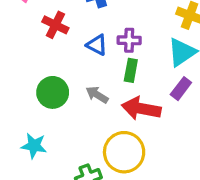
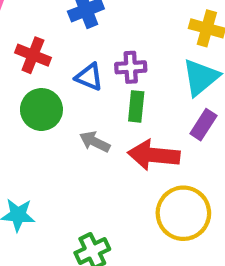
green circle: (53, 92) -> (41, 110), moved
yellow circle: (124, 152) -> (183, 213), moved

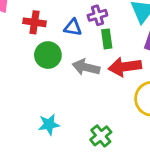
gray arrow: (95, 142) -> (86, 67), size x1.4

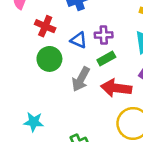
green rectangle: (107, 39) -> (106, 59), turned 54
gray arrow: (86, 67) -> (81, 79), turned -90

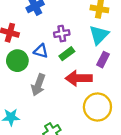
blue triangle: (79, 40) -> (41, 51), moved
gray arrow: (81, 79) -> (38, 85), moved

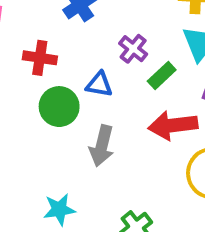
purple cross: (62, 34) -> (133, 49), turned -35
green rectangle: (67, 54) -> (162, 75), moved

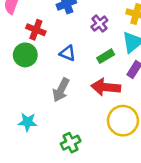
purple cross: (133, 49) -> (99, 23), moved
green circle: (59, 107) -> (25, 55), moved

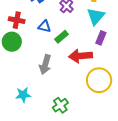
blue triangle: (67, 53) -> (44, 26), moved
green rectangle: (106, 56) -> (62, 37), moved

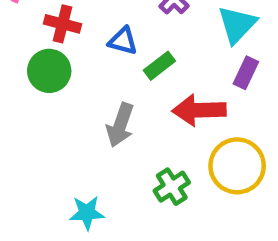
cyan star: (23, 95) -> (87, 213), moved
green cross: (60, 105) -> (172, 187), moved

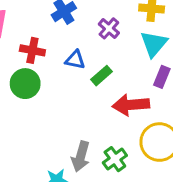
gray arrow: (120, 125) -> (81, 156), moved

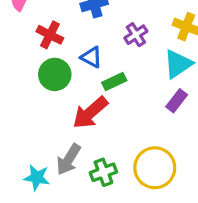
green circle: (25, 84) -> (55, 74), moved
red arrow: (131, 105) -> (90, 113), moved, turned -52

